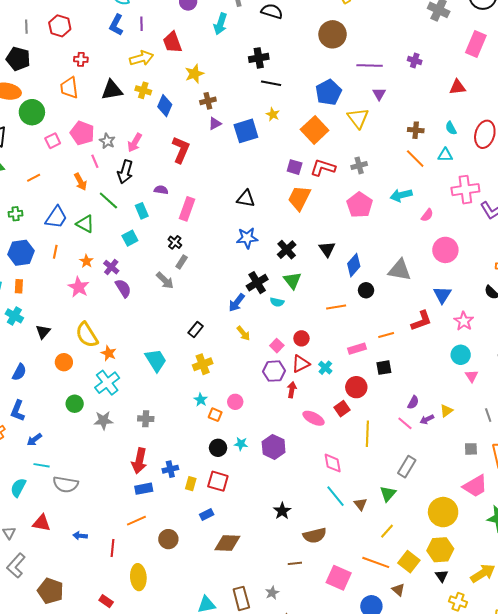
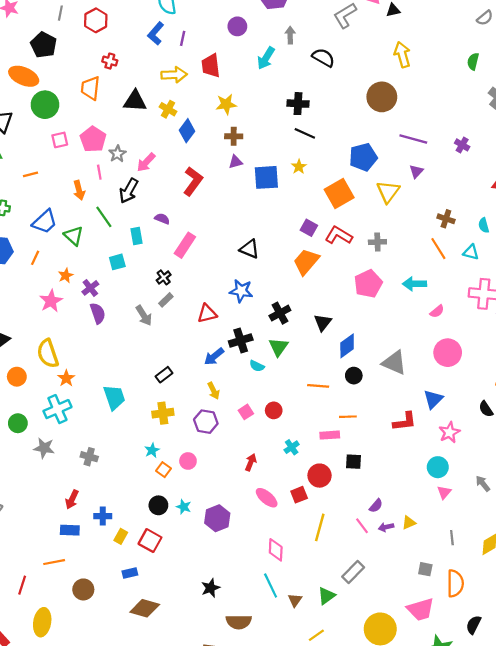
orange line: (386, 335) -> (348, 417), moved
red triangle: (301, 364) -> (207, 314), moved
purple hexagon: (274, 371) -> (206, 422), moved
red arrow: (139, 461) -> (72, 499), size x0.7

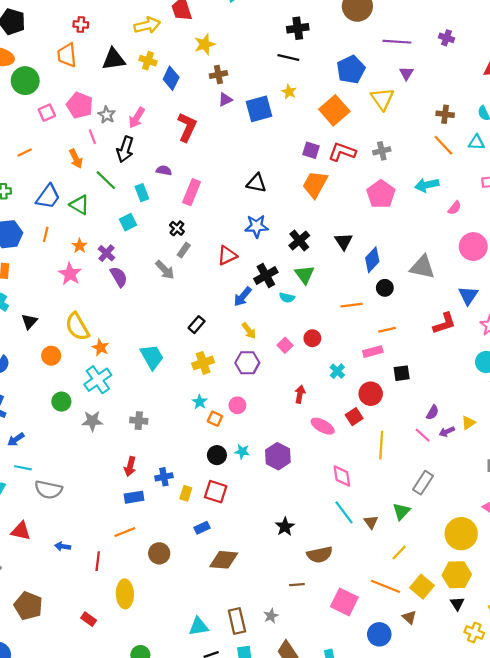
black cross: (298, 104) -> (298, 28), moved

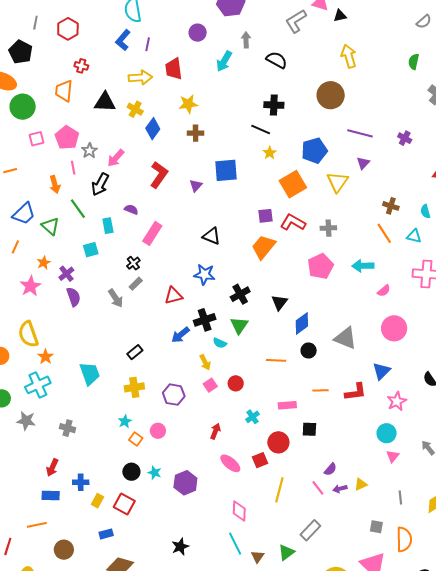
yellow star: (289, 92) -> (270, 153), moved
purple triangle: (225, 100) -> (196, 186), moved, turned -32
purple square: (311, 150) -> (266, 216), turned -35
orange line: (387, 330) -> (320, 390), moved
yellow arrow: (249, 331) -> (205, 362), moved

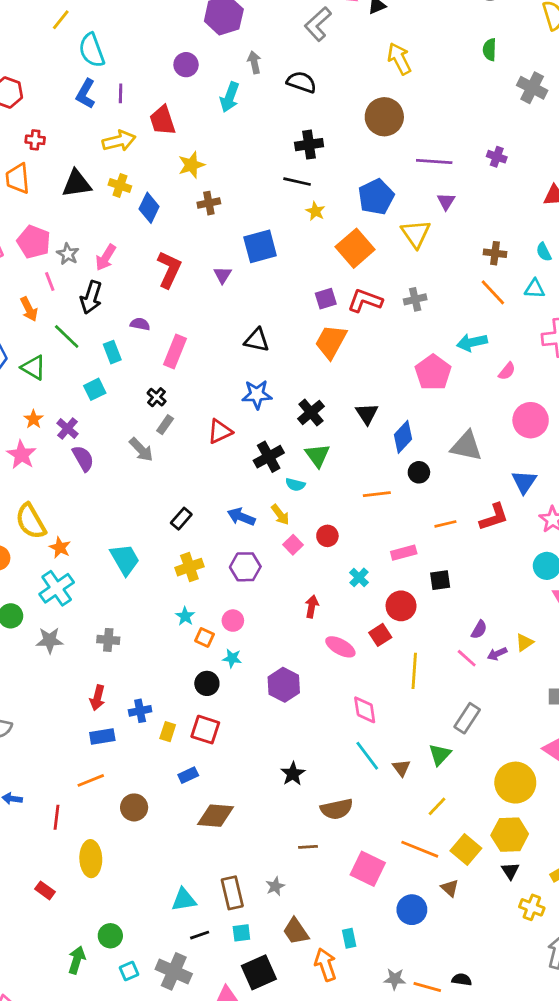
pink pentagon: (320, 266) -> (433, 372), moved
blue arrow: (180, 335) -> (241, 517), moved, turned 72
cyan star: (155, 473) -> (232, 658), moved

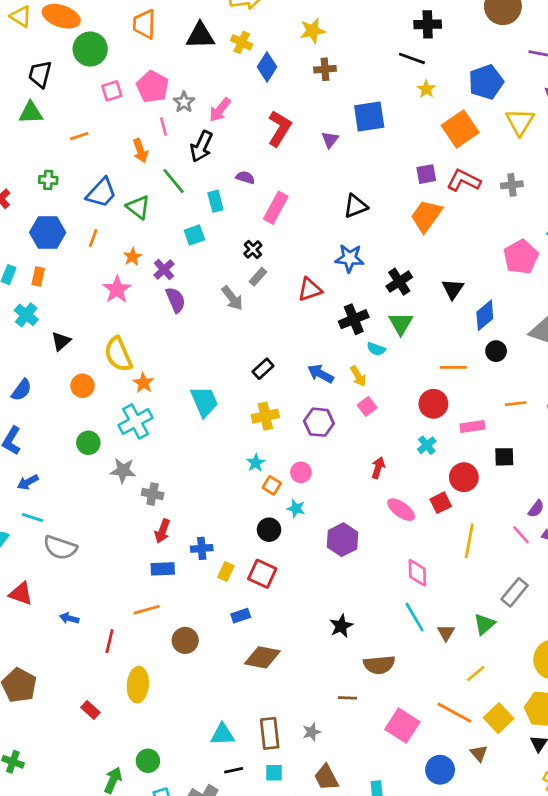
black triangle: (257, 340) -> (355, 206), turned -40
red circle: (327, 536) -> (433, 404), moved, size x1.4
gray cross: (108, 640) -> (153, 494), moved

